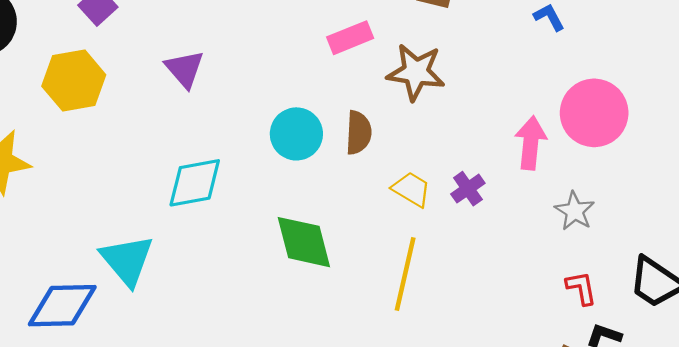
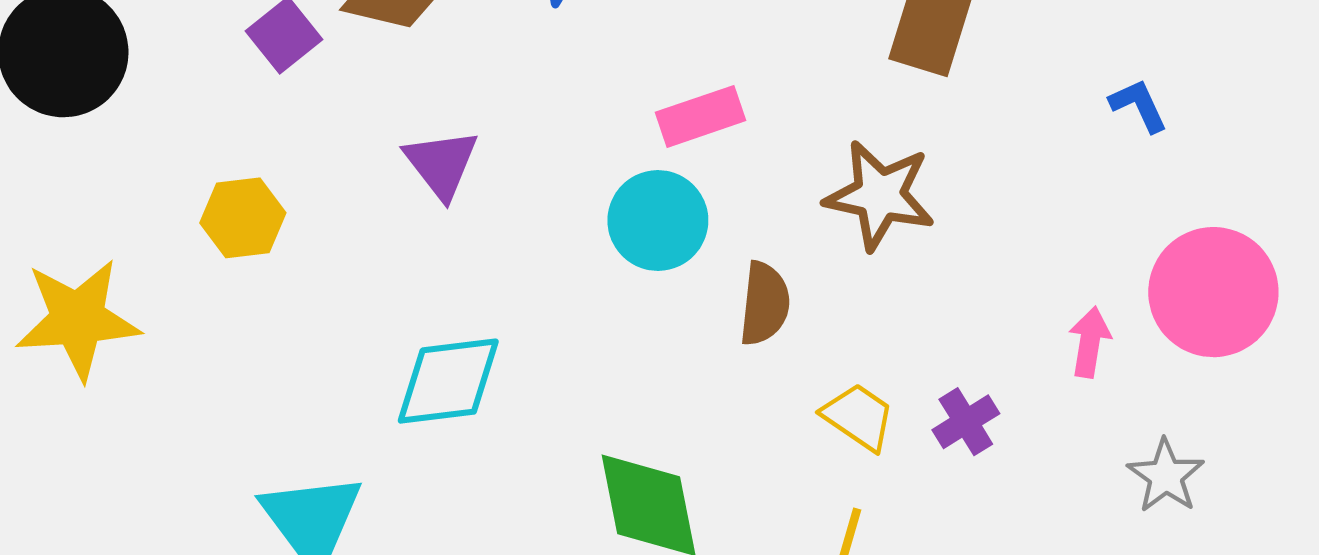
pink rectangle: (350, 38) -> (700, 116), moved
yellow hexagon: (74, 81) -> (243, 218), moved, size x0.7
cyan circle: (296, 134) -> (658, 220), moved
pink arrow: (531, 143) -> (1090, 342), size x0.7

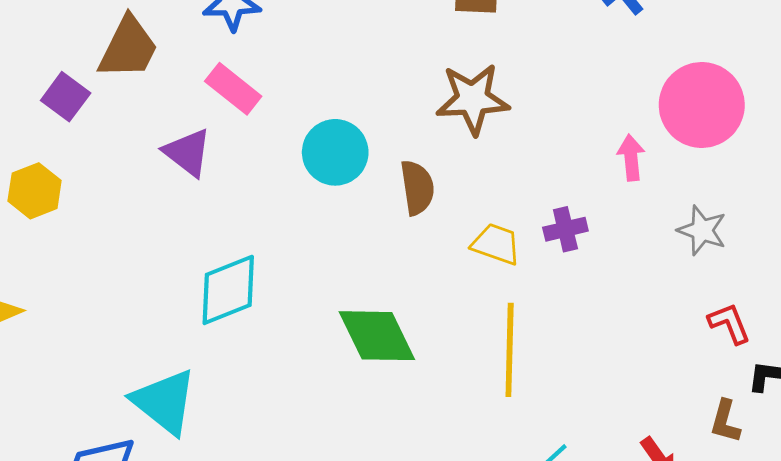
pink rectangle: (700, 116) -> (233, 89), moved, turned 72
yellow hexagon: (243, 218) -> (35, 191), moved
purple cross: (966, 422) -> (565, 229), turned 33

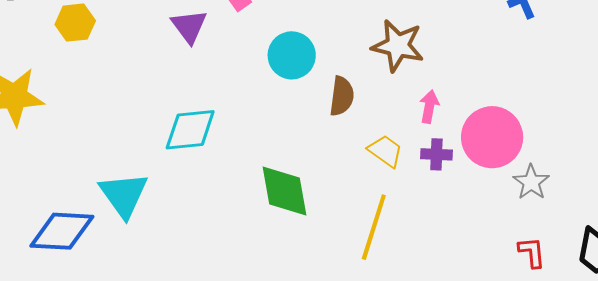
pink circle: (702, 105) -> (492, 137), moved
pink arrow: (631, 158) -> (429, 107), moved

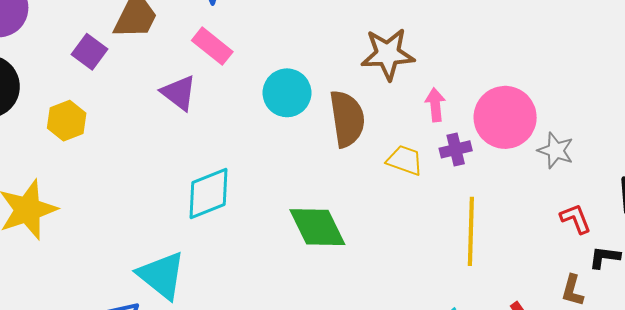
brown semicircle: (342, 96) -> (347, 119), size x1.4
yellow line: (374, 227) -> (471, 231), moved

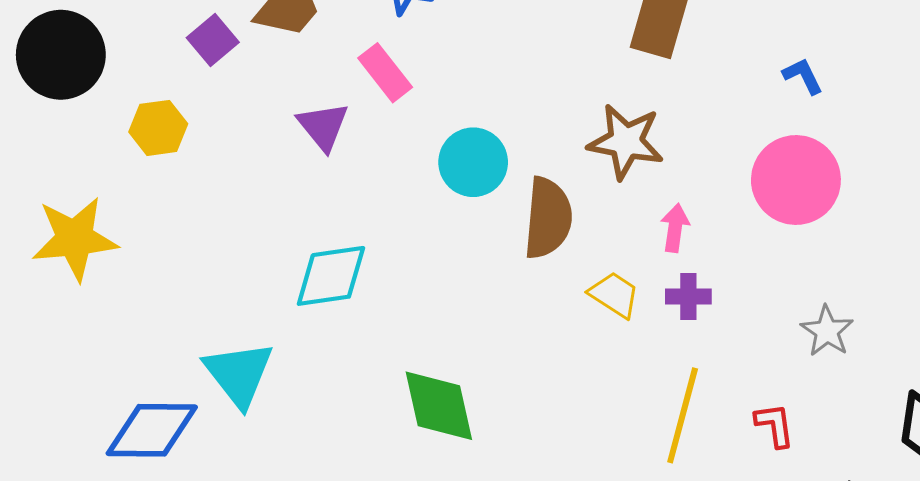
pink circle: (505, 117) -> (796, 180), moved
red L-shape: (576, 219) -> (775, 425), moved
green diamond: (317, 227) -> (439, 406), moved

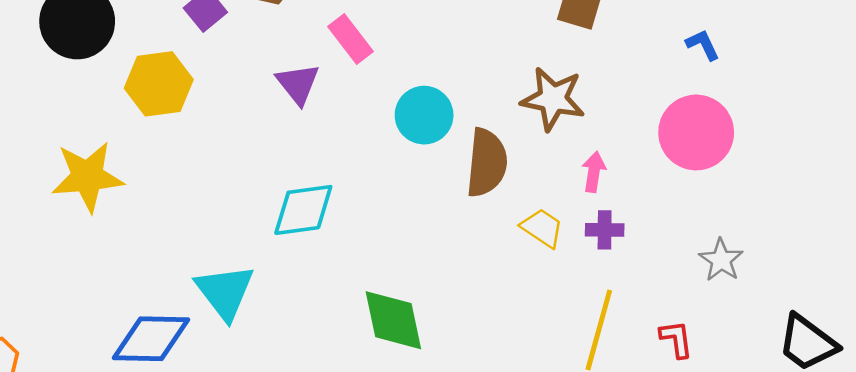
yellow hexagon: (158, 128) -> (159, 84), size x1.4

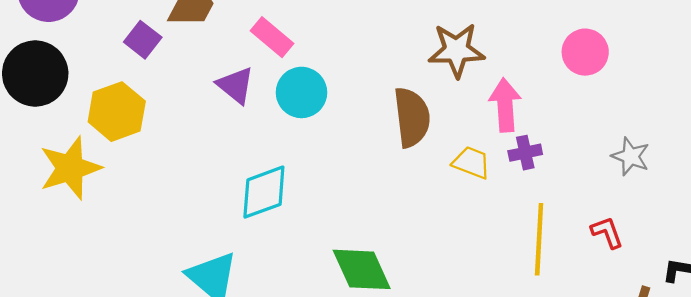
cyan circle: (424, 115) -> (301, 92), moved
pink circle: (696, 132) -> (585, 52), size x0.7
pink arrow: (594, 172) -> (505, 105), size x1.5
yellow star: (87, 177) -> (70, 168), moved

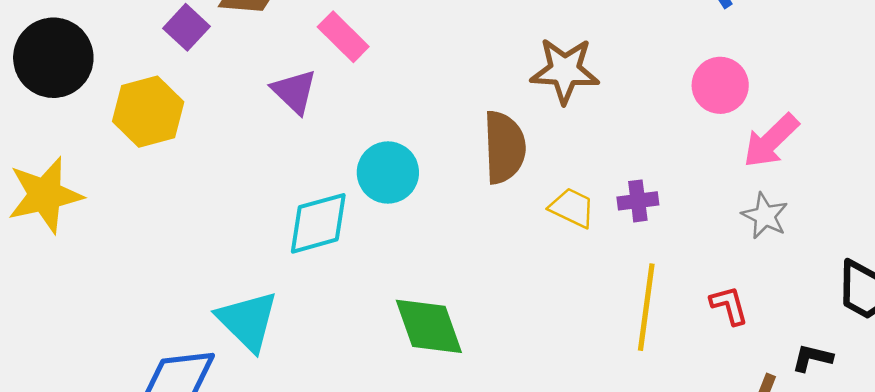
cyan circle: (301, 92) -> (388, 173), moved
pink arrow: (505, 105) -> (771, 141), moved, turned -135
yellow star: (70, 168) -> (45, 195), moved

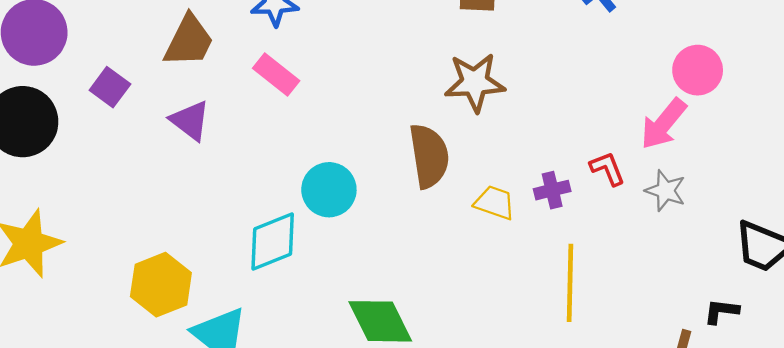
purple square: (186, 27) -> (110, 87), moved
pink circle: (720, 85) -> (698, 70), moved
purple triangle: (294, 91) -> (190, 120), moved
yellow hexagon: (148, 112) -> (161, 285), moved
red L-shape: (729, 305) -> (607, 169), moved

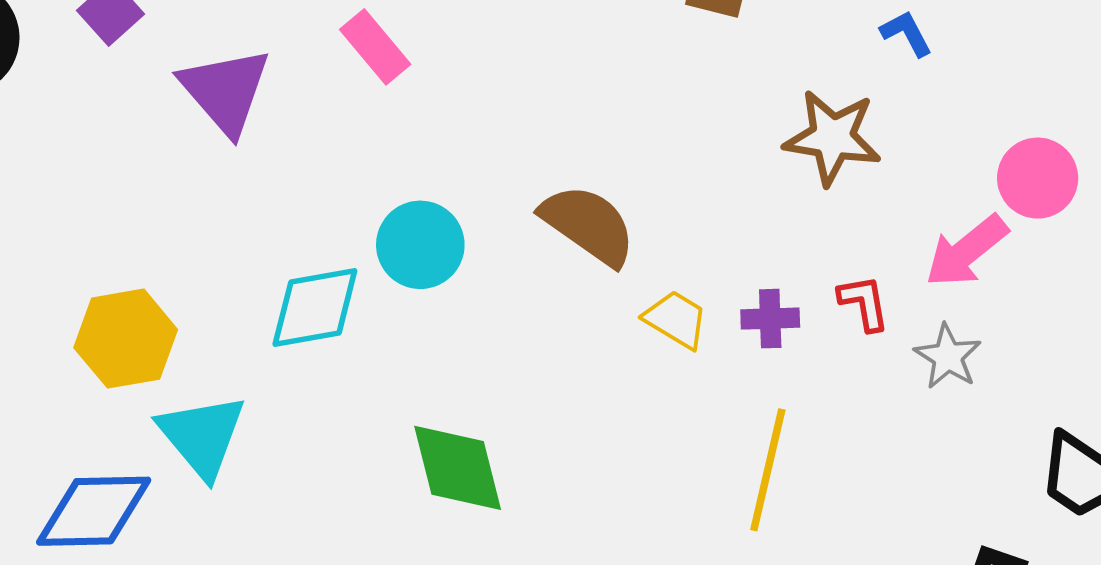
brown star: (475, 82) -> (833, 138), moved
purple triangle: (190, 120) -> (225, 91), size x1.4
brown semicircle: (429, 156) -> (588, 225), turned -58

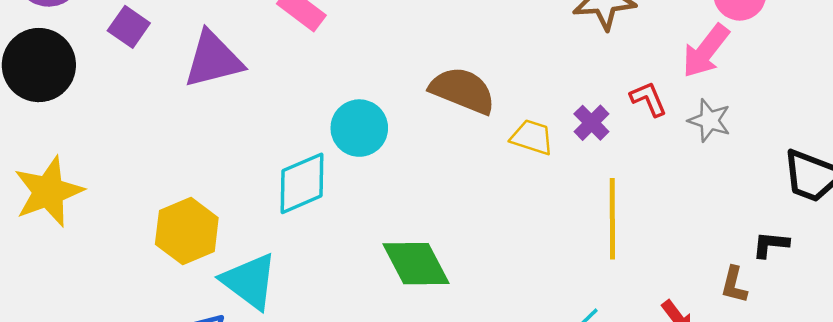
purple triangle: (225, 91) -> (213, 60), turned -50
purple cross: (770, 319) -> (591, 123), turned -30

